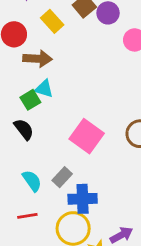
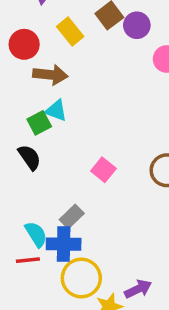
pink square: (87, 136) -> (103, 170), size x0.6
cyan semicircle: (32, 181) -> (36, 234), moved
blue cross: (83, 199) -> (64, 244), moved

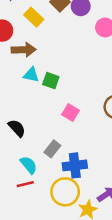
green square: (39, 123) -> (51, 81), moved, turned -35
black semicircle: (30, 157) -> (17, 128), moved
blue cross: (64, 244) -> (75, 165), moved

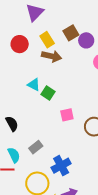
brown arrow: (24, 50) -> (52, 56), moved
pink square: (71, 112) -> (67, 115), moved, turned 32
blue cross: (75, 165) -> (61, 166), moved, turned -36

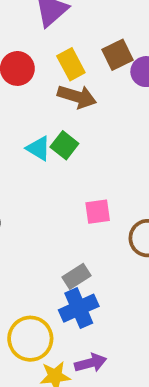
green square: (48, 93) -> (64, 145), moved
gray rectangle: (36, 147) -> (77, 276), moved

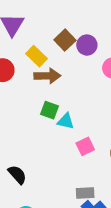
cyan triangle: (38, 148) -> (66, 121), moved
gray rectangle: (77, 276) -> (85, 193), turned 48

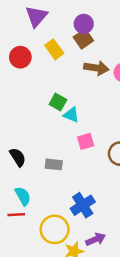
purple circle: (87, 45) -> (84, 24), moved
brown arrow: (47, 76) -> (96, 68), moved
gray rectangle: (85, 193) -> (54, 164), moved

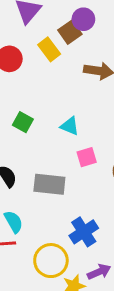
brown square: (83, 39) -> (70, 32), moved
green square: (58, 102) -> (23, 122), moved
gray rectangle: (54, 164) -> (49, 184), size x1.5

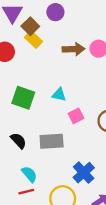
brown square: (70, 32) -> (30, 26), moved
green square: (23, 122) -> (23, 98), size x1.5

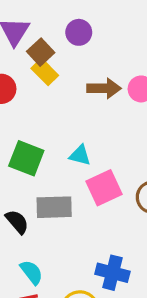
pink square: (76, 116) -> (104, 188), size x1.5
gray rectangle: (52, 141) -> (54, 207), moved
blue cross: (84, 173) -> (112, 273), turned -35

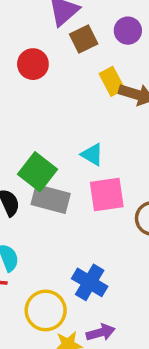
yellow rectangle: (45, 72) -> (112, 81), moved
green square: (26, 158) -> (37, 172), moved

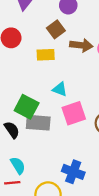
brown square: (84, 39) -> (56, 29), moved
yellow rectangle: (112, 81) -> (46, 55), moved, turned -54

